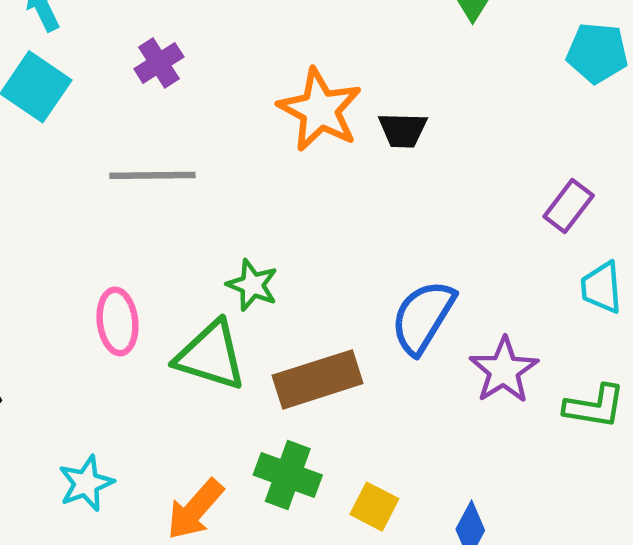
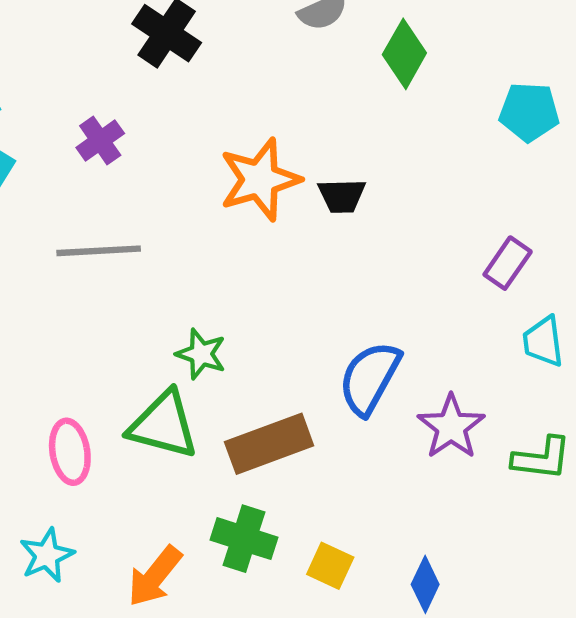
orange star: (320, 110) -> (260, 180), turned 30
pink ellipse: (117, 321) -> (70, 452), moved

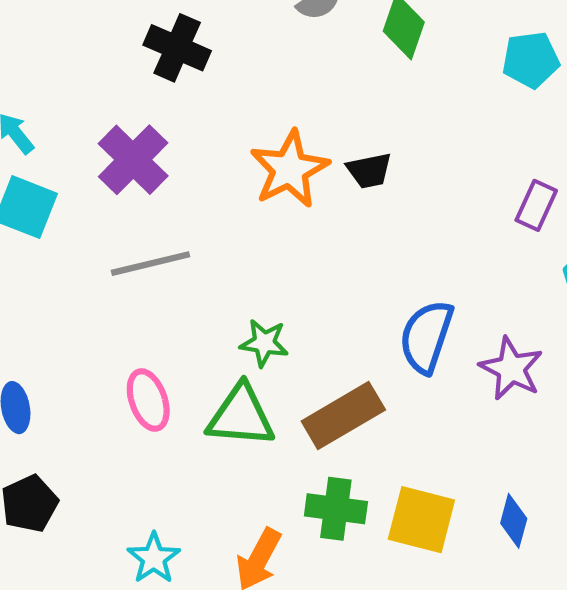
purple cross: (100, 140) -> (133, 160), size x1.6
pink ellipse: (70, 452) -> (148, 400), moved
yellow square: (330, 566) -> (421, 520), size x1.6

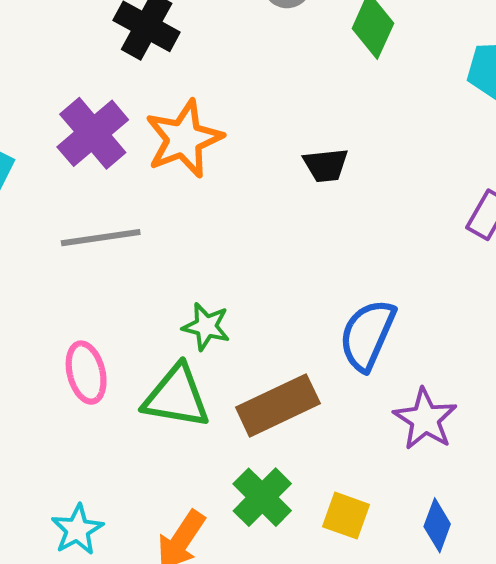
orange star: (290, 169) -> (184, 139), moved
purple star: (511, 369) -> (425, 419), moved
green cross: (336, 509) -> (262, 497), turned 32
yellow square: (421, 520) -> (346, 516), size x0.7

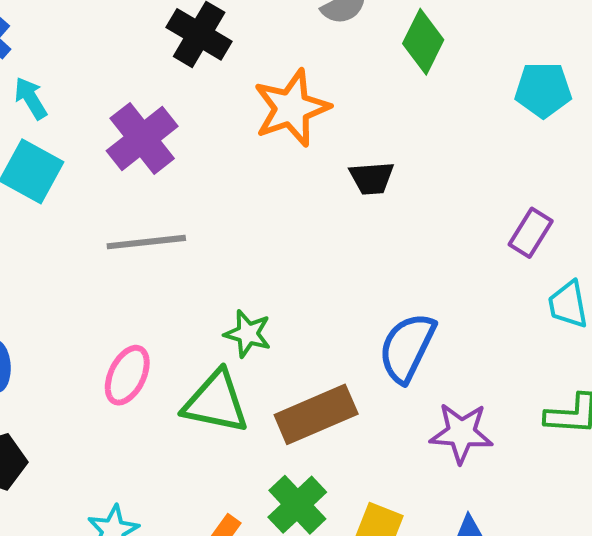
orange star: (184, 139) -> (292, 108), moved
pink ellipse: (86, 373) -> (127, 375), turned 38
purple star: (425, 419) -> (461, 433), turned -30

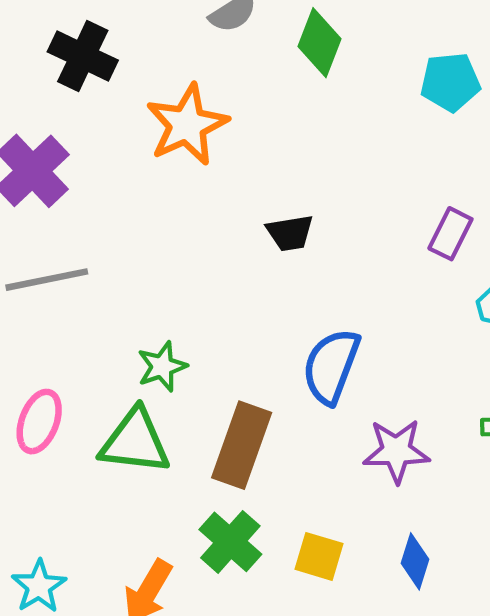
black trapezoid: (372, 178) -> (290, 233), moved
green star: (248, 334) -> (162, 367), turned -30
brown rectangle: (316, 414) -> (242, 445), turned -42

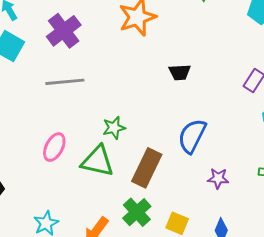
purple star: (396, 451) -> (218, 178), size x0.7

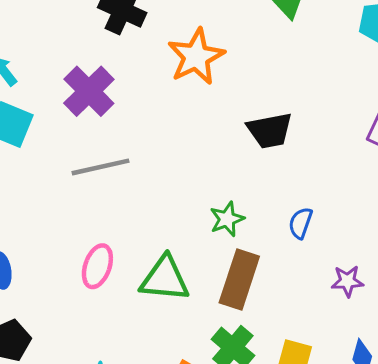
black trapezoid: (180, 72) -> (270, 130), size x1.4
green star: (114, 128) -> (227, 219), moved
blue semicircle: (192, 136) -> (301, 223), size x0.6

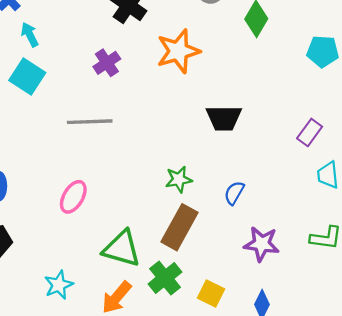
purple cross: (89, 91) -> (107, 63), moved, size x0.7
green triangle: (165, 279) -> (122, 249), moved
purple star: (347, 281) -> (262, 244), size x1.4

